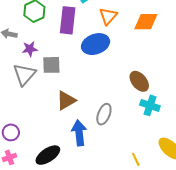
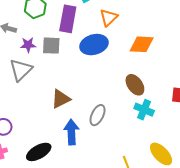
orange diamond: (146, 22) -> (142, 44), moved
gray square: (51, 65) -> (51, 46), moved

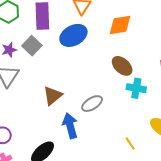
gray square: (51, 46) -> (32, 46), turned -36
gray ellipse: (98, 115) -> (92, 104), turned 45

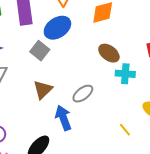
gray square: (32, 46) -> (40, 51), moved

